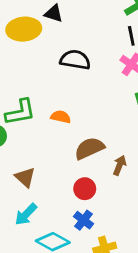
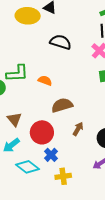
brown arrow: (120, 165) -> (78, 129), moved
red circle: (85, 189) -> (42, 132), moved, size x1.5

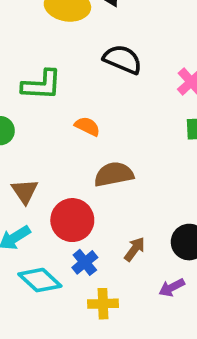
green L-shape: (17, 73) -> (42, 85), moved
brown arrow: (78, 129) -> (135, 249), moved

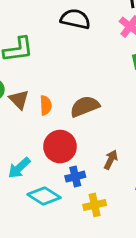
orange semicircle: (87, 126) -> (46, 105), moved, turned 72
brown triangle: (25, 191) -> (19, 100), moved
blue cross: (85, 262) -> (75, 177), turned 36

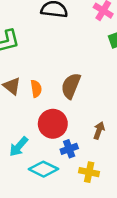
brown semicircle: (85, 106) -> (71, 86), turned -40
yellow cross: (95, 205) -> (89, 172), turned 30

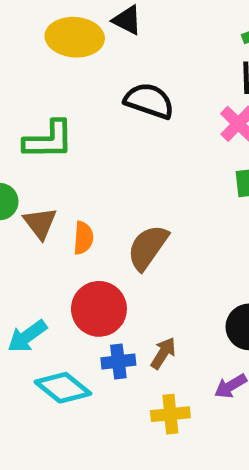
brown arrow: (99, 130) -> (163, 353), moved
yellow cross: (89, 172) -> (170, 414), moved, turned -30

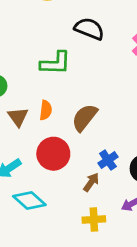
green L-shape: (49, 140) -> (55, 63), moved
brown triangle: (40, 223) -> (18, 117), moved
blue cross: (118, 362) -> (108, 160), moved, turned -30

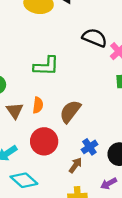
black semicircle: (89, 29) -> (95, 38), moved

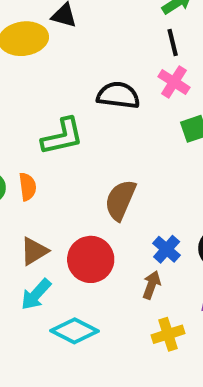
black semicircle: (95, 38) -> (118, 95), moved
orange semicircle: (38, 105) -> (27, 187), moved
brown triangle: (15, 111) -> (34, 251), moved, turned 48

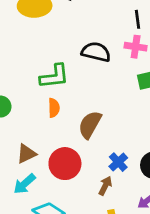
pink cross: (174, 82) -> (136, 47), turned -30
orange semicircle: (27, 187) -> (54, 108), moved

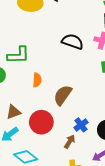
green L-shape: (54, 76) -> (18, 55), moved

